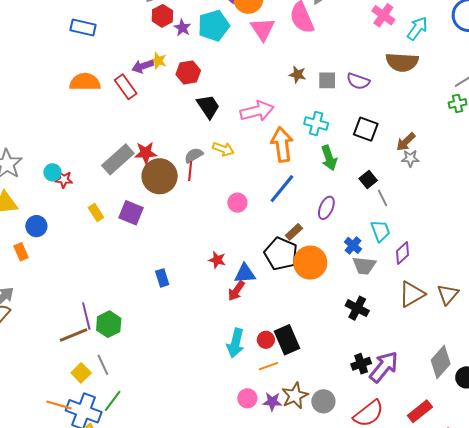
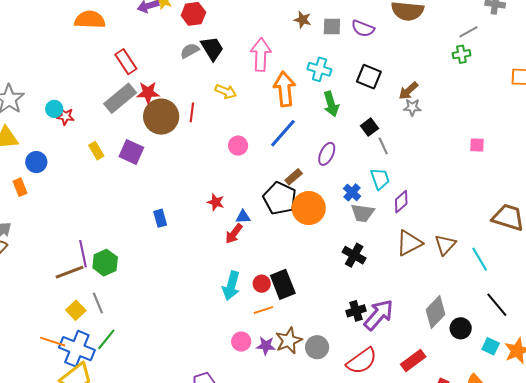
red rectangle: (126, 87) -> (126, 62), moved
pink arrow: (257, 111) -> (261, 55), turned -76
gray semicircle: (194, 155) -> (190, 51), moved
blue triangle: (245, 274) -> (243, 217), size x0.7

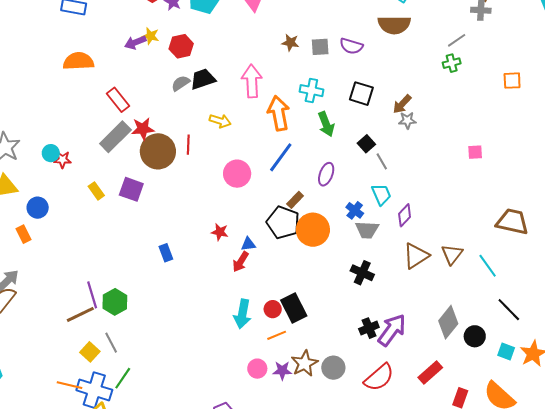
black trapezoid: (212, 48) -> (203, 79), turned -72
pink circle: (238, 146) -> (237, 174), size x1.4

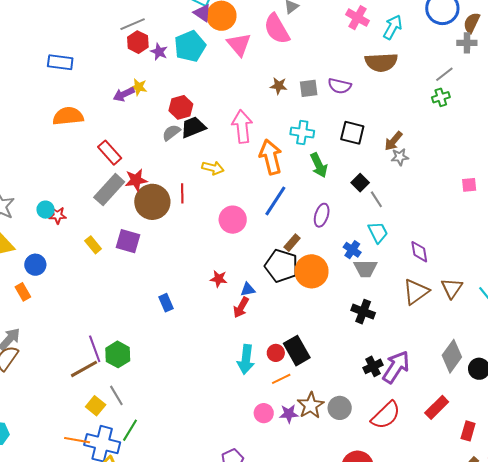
red hexagon: (181, 46) -> (181, 107), moved
purple diamond: (405, 215) -> (419, 252), moved, turned -50

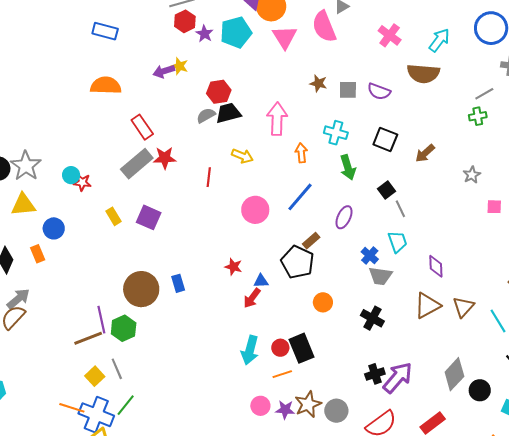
pink cross: (358, 18) -> (390, 35), moved
orange arrow: (271, 157) -> (301, 153), size x0.6
gray star: (400, 157) -> (472, 175), moved, turned -30
brown circle: (152, 202) -> (141, 289), moved
orange circle: (312, 271) -> (323, 302), moved, size x0.6

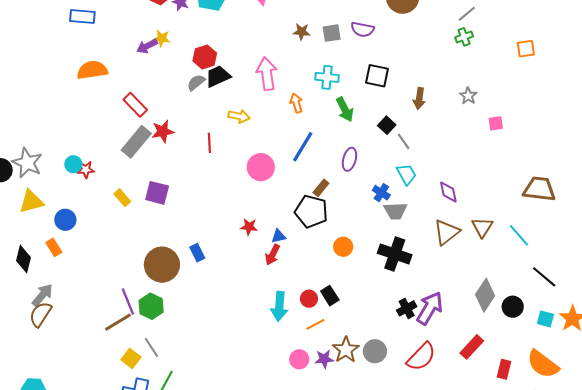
brown arrow: (425, 153) -> (419, 98), moved, turned -30
black cross: (372, 318) -> (395, 254), size x1.4
black rectangle: (301, 348) -> (330, 296), size x0.7

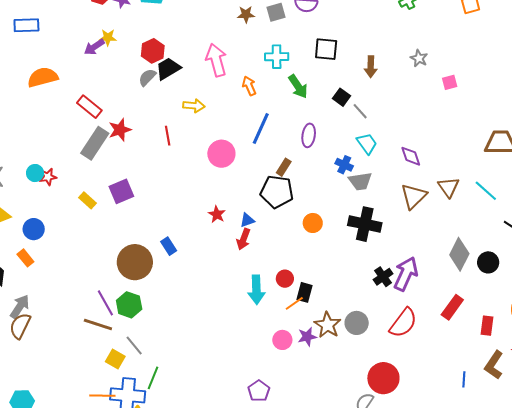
purple square: (157, 193) -> (121, 191), turned -30
red star: (249, 227) -> (217, 214), turned 30
black rectangle: (330, 296) -> (305, 292), moved, turned 54
brown line: (118, 322) -> (98, 324), turned 56

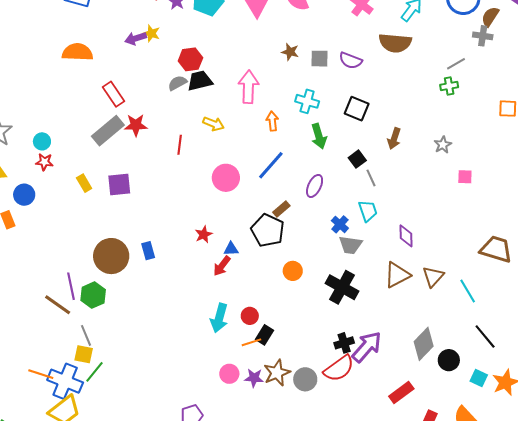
red star: (48, 177) -> (44, 162), moved
red semicircle: (403, 323) -> (339, 368), moved
yellow square: (115, 359) -> (84, 354), moved, turned -36

